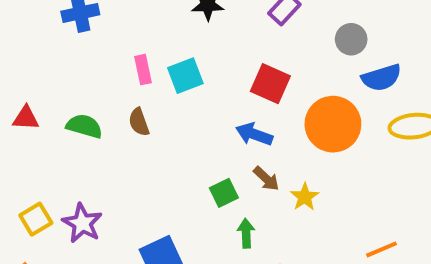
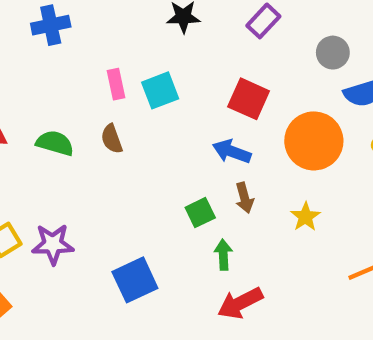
brown arrow: (266, 179) -> (244, 198), turned 32
yellow star: (305, 197) -> (305, 217), moved
purple star: (82, 223) -> (53, 244), turned -30

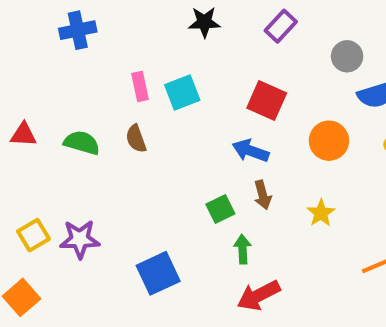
orange circle: (314, 141) -> (329, 141), size x0.7

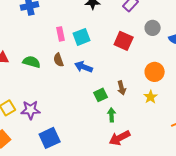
gray circle: (347, 56) -> (153, 28), moved
orange circle: (329, 141) -> (155, 72), moved
blue arrow: (251, 151) -> (84, 67), moved
blue square: (158, 273) -> (50, 138), moved

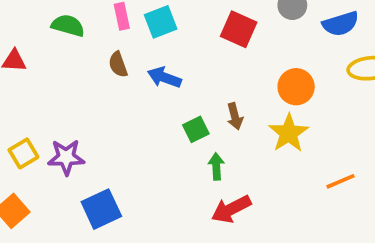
green semicircle: (32, 62) -> (68, 26), moved
yellow star: (151, 97) -> (289, 133), size x1.5

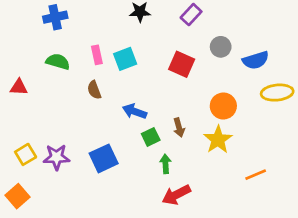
blue arrow: (164, 77) -> (135, 111), moved
blue square: (101, 209) -> (104, 158), moved

